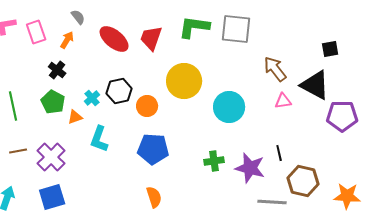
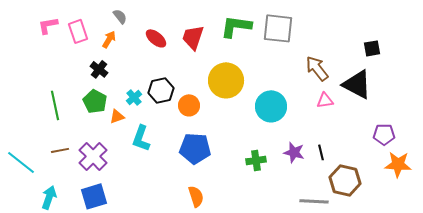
red ellipse: (114, 39) -> (156, 38), size x0.7
purple pentagon: (342, 116) -> (384, 134), moved, size x0.7
purple star: (250, 168) -> (294, 152), moved, size x0.7
orange star: (347, 196) -> (398, 164), moved

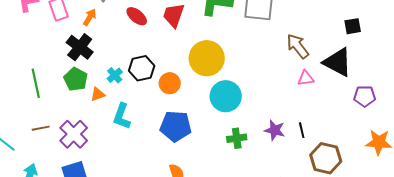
black cross: (99, 69) -> (80, 47), size x1.5
cyan circle: (271, 106) -> (226, 96), moved
purple pentagon: (384, 134) -> (365, 96), moved

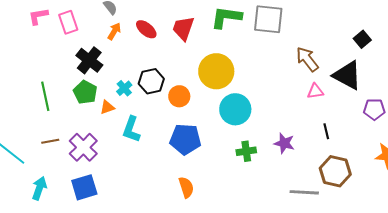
orange arrow: (90, 17) -> (114, 31), moved
black square: (353, 26) -> (362, 39), turned -30
black line: (302, 130) -> (326, 131), moved

